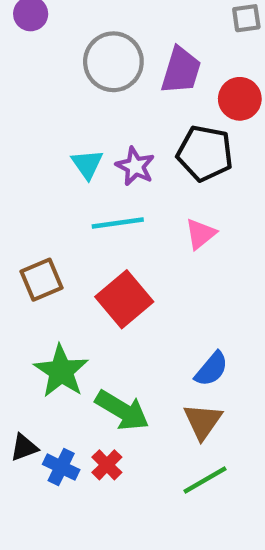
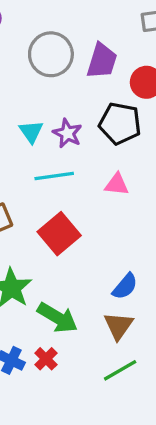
pink triangle: (201, 234) -> (117, 184), turned 45

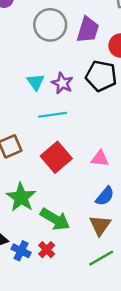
pink triangle: (117, 184) -> (100, 158), moved

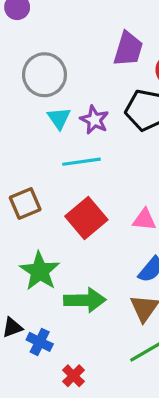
gray circle: (50, 25) -> (44, 75), moved
green arrow: (55, 219) -> (85, 300), turned -32
red cross: (47, 250) -> (73, 376), moved

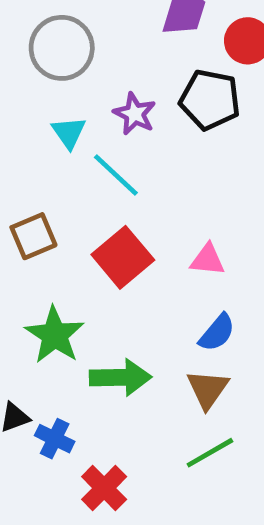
cyan triangle: (59, 118) -> (69, 133), moved
cyan line: (82, 162) -> (116, 175), turned 51
red cross: (73, 376) -> (104, 488), size x1.4

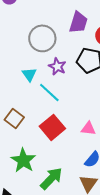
gray circle: (62, 48) -> (42, 38), moved
brown square: (33, 236) -> (14, 118), turned -30
green arrow: (121, 377) -> (51, 178), turned -45

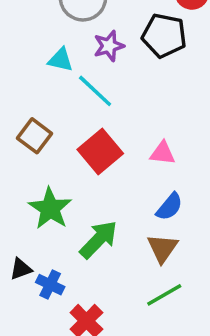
purple star: (57, 66) -> (109, 46), turned 30
cyan triangle: (29, 74) -> (61, 60), turned -42

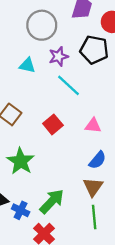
cyan line: (95, 91) -> (69, 85), moved
red square: (100, 151) -> (53, 124), size x0.7
green arrow: (99, 240) -> (52, 201), moved
green line: (164, 295) -> (94, 217), turned -65

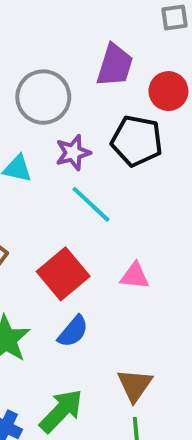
red square: (53, 124) -> (63, 274), size x1.4
blue semicircle: (98, 160) -> (73, 331), moved

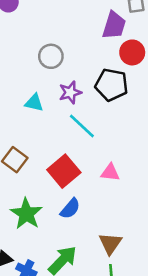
purple trapezoid: (115, 65) -> (114, 25), moved
gray circle: (43, 97) -> (51, 56), size x0.7

